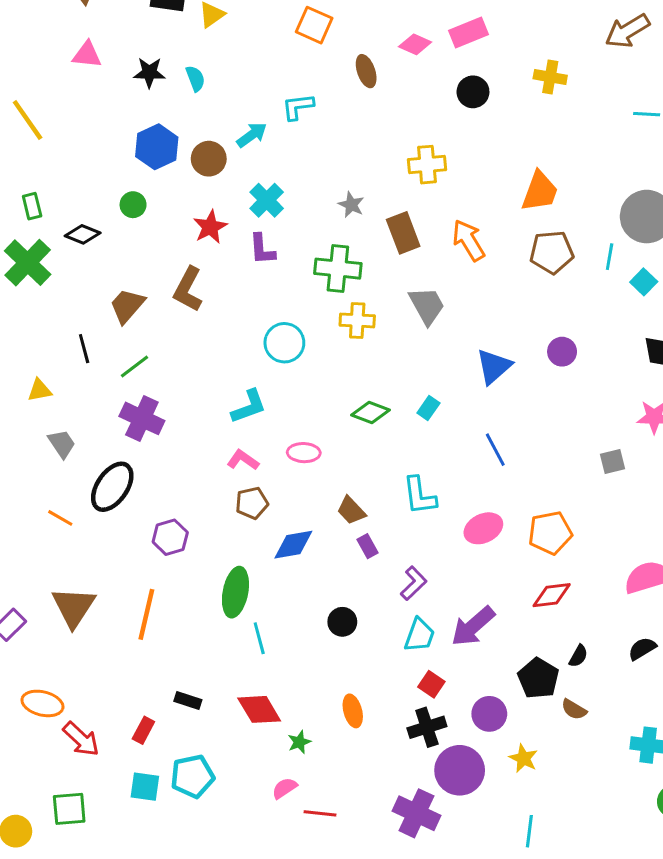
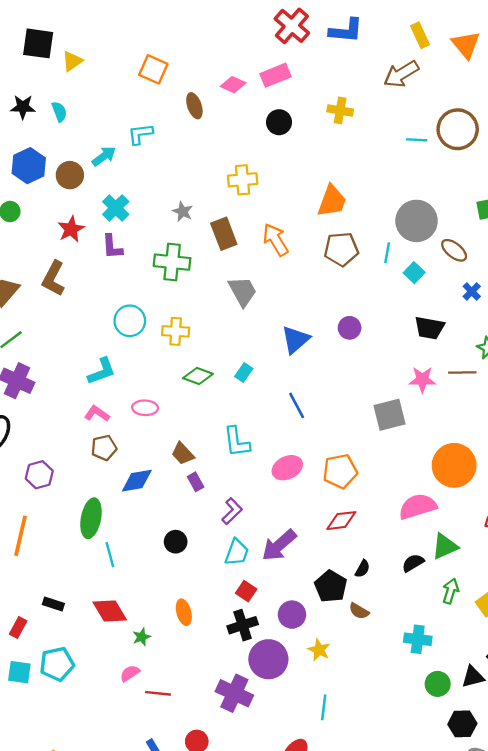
yellow cross: (357, 320) -> (176, 331), moved
gray square: (613, 462) -> (389, 415), size x1.6

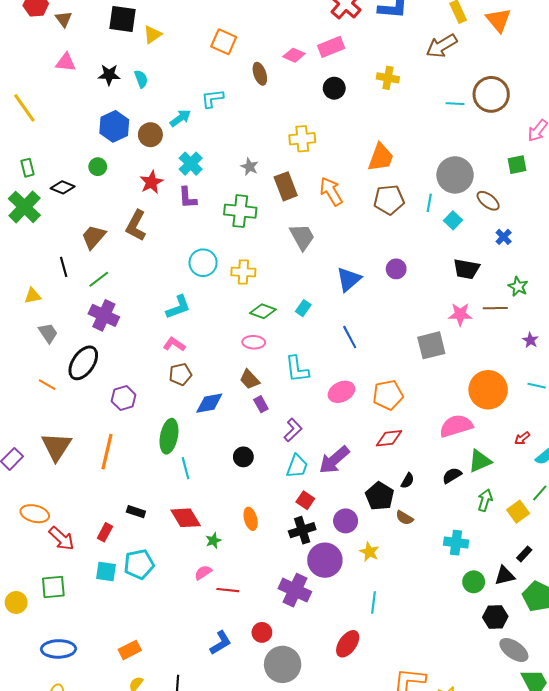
pink ellipse: (145, 408) -> (254, 342), moved

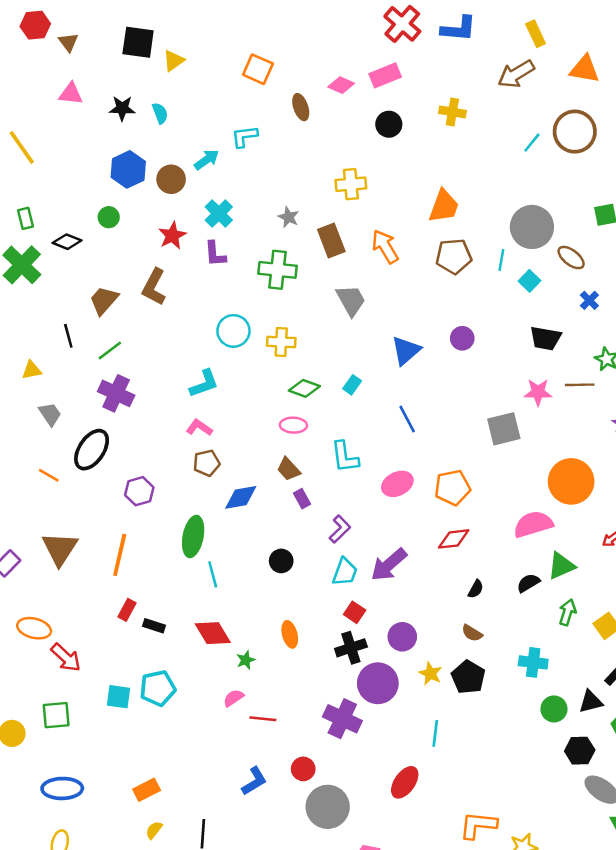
orange triangle: (498, 20) -> (585, 69), moved, turned -40
cyan line: (455, 104) -> (532, 143), turned -54
black pentagon: (380, 496) -> (468, 677), moved
red rectangle: (105, 532) -> (127, 610), moved

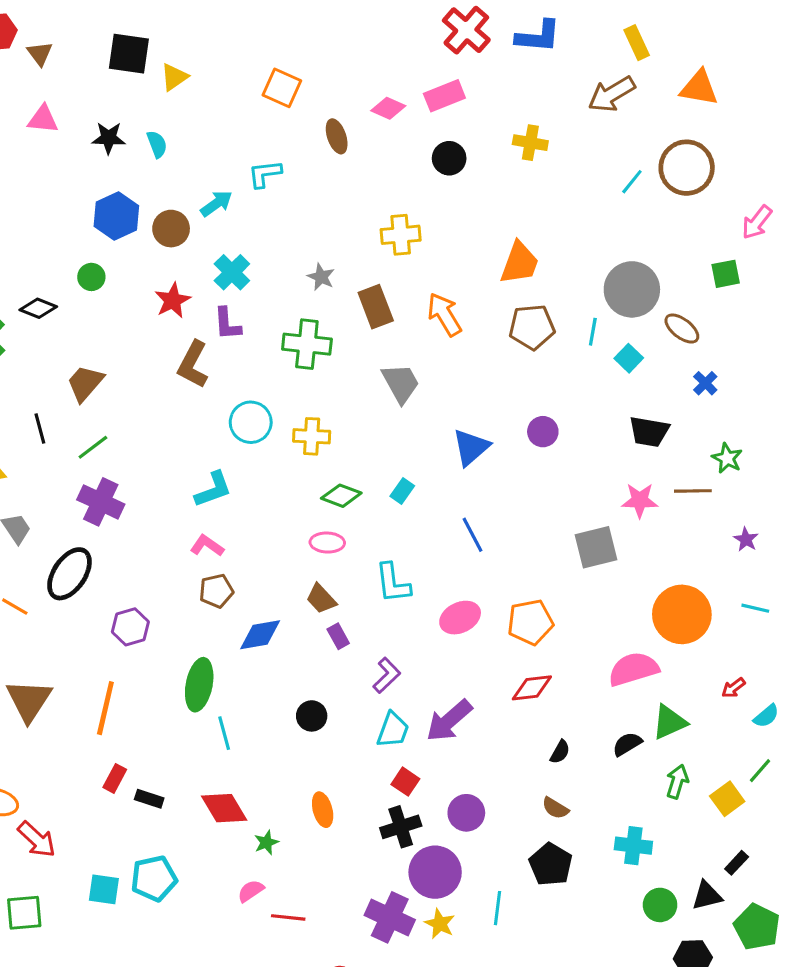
brown L-shape: (154, 287) -> (193, 364), moved
yellow star: (430, 673) -> (440, 924), moved
cyan line: (435, 733) -> (498, 908), moved

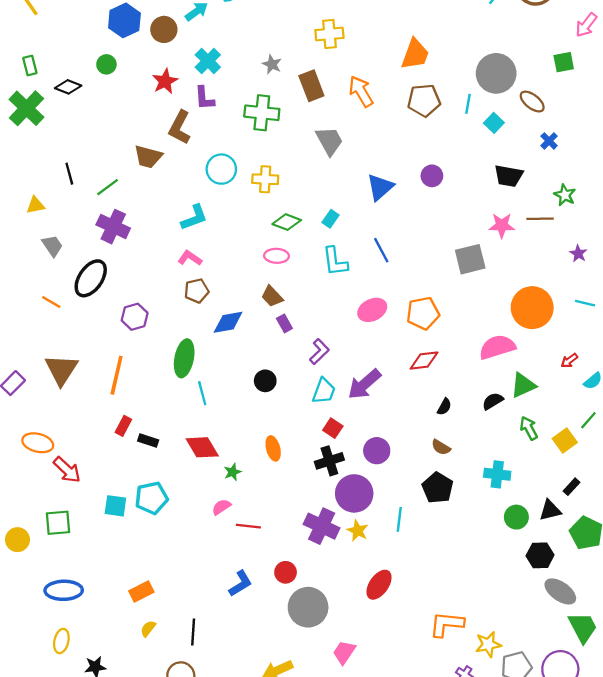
brown trapezoid: (85, 383) -> (148, 157), moved, turned -116
cyan L-shape: (393, 583) -> (335, 261), moved
green arrow: (677, 782) -> (529, 428), turned -45

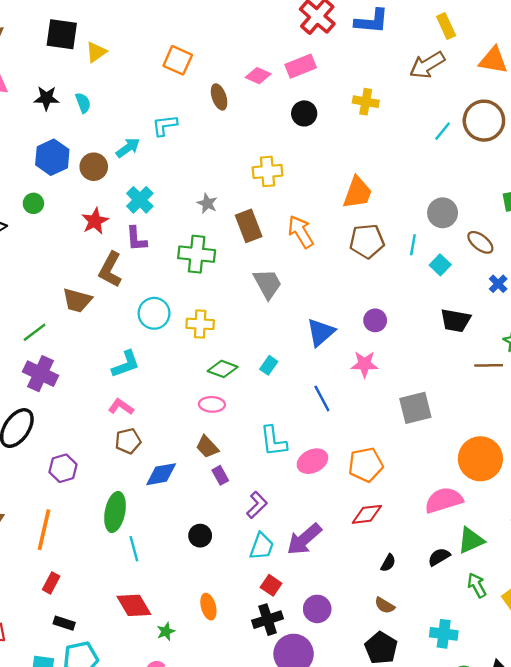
gray circle: (496, 73) -> (443, 213), size x0.7
pink star: (502, 225) -> (365, 364), moved
cyan L-shape: (335, 261) -> (273, 441), moved
black rectangle: (148, 441) -> (64, 623), moved

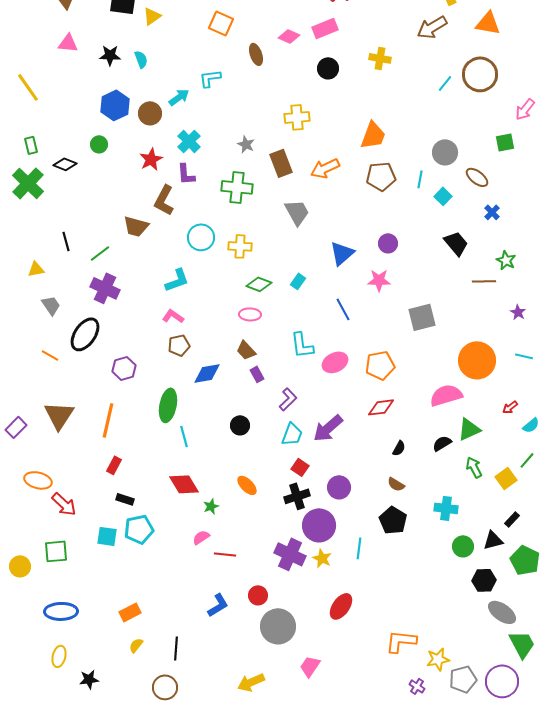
orange arrow: (301, 232) -> (325, 168), turned -84
black trapezoid: (456, 320) -> (456, 243), turned -140
orange ellipse: (208, 607) -> (247, 485), turned -30

